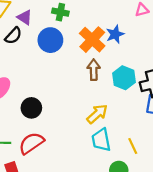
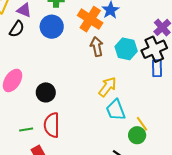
red semicircle: (31, 143) -> (52, 125), turned -45
yellow line: (133, 146) -> (142, 124), moved

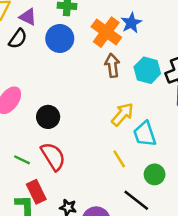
cyan trapezoid: (116, 110) -> (145, 134), moved
yellow line: (142, 124) -> (119, 159), moved
red semicircle: (52, 125) -> (53, 156), turned 145
green line: (26, 129) -> (22, 160), turned 32

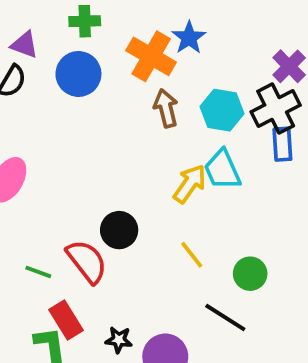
black circle: (48, 117) -> (119, 230), moved
cyan trapezoid: (145, 134) -> (222, 170), moved

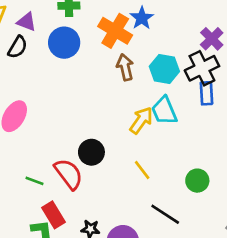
green circle: (250, 274) -> (197, 181), moved

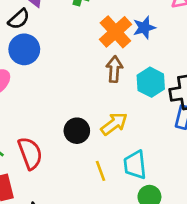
blue circle: (64, 43) -> (24, 49), moved
cyan trapezoid: (164, 111) -> (135, 165), moved
black circle: (91, 152) -> (77, 131), moved

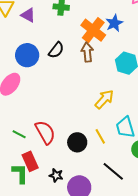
black semicircle: (19, 19) -> (56, 50), moved
brown arrow: (114, 69) -> (87, 52), moved
black circle: (77, 131) -> (77, 142), moved

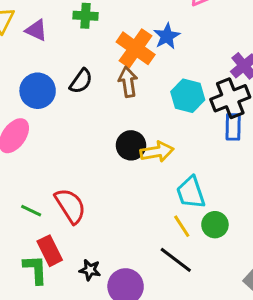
yellow arrow: (104, 99) -> (157, 152), turned 40
yellow line: (100, 136) -> (182, 226), moved
black circle: (77, 142) -> (131, 145), moved

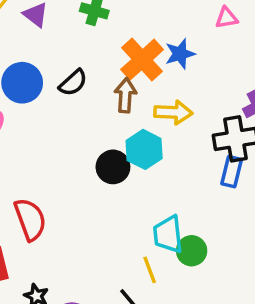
cyan hexagon: (188, 96) -> (144, 149), moved
yellow arrow: (157, 152) -> (173, 112), moved
green circle: (215, 225) -> (192, 251), moved

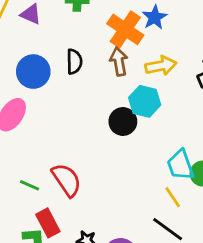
black semicircle: (73, 83) -> (74, 62), turned -35

